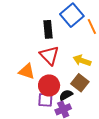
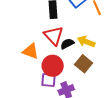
black semicircle: (66, 95) -> (67, 44), moved

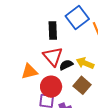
orange triangle: (31, 51) -> (29, 71), turned -36

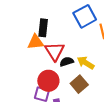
black rectangle: (53, 30) -> (43, 28), moved
orange triangle: (29, 71) -> (36, 42), moved

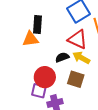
red triangle: (55, 51) -> (78, 39), moved, turned -30
brown square: (79, 84) -> (76, 79), turned -30

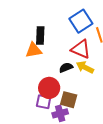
brown square: (76, 79) -> (69, 100), moved

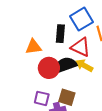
black rectangle: (40, 36) -> (60, 34), moved
black semicircle: (66, 68) -> (65, 65), size x1.6
red circle: (49, 88) -> (49, 68), moved

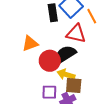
black rectangle: (60, 34) -> (53, 13), moved
yellow arrow: (84, 65) -> (66, 75), moved

